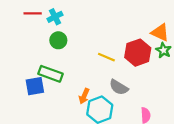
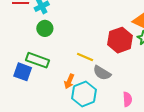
yellow line: (106, 57) -> (85, 57), moved
blue square: (35, 86) -> (23, 72), turned 30

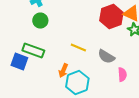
red hexagon: (120, 40) -> (111, 17), moved
gray semicircle: (102, 73) -> (106, 57), moved
pink semicircle: (127, 99) -> (122, 75), moved

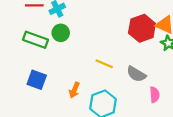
green rectangle: (33, 51) -> (35, 40), moved
orange arrow: (63, 71) -> (74, 90), moved

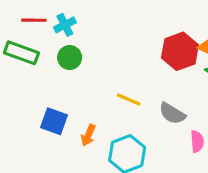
green rectangle: (35, 40) -> (21, 53), moved
blue square: (37, 80) -> (54, 121), moved

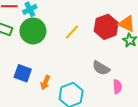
green circle: (70, 58) -> (33, 31), size x1.6
yellow line: (129, 99) -> (72, 32), moved, turned -70

